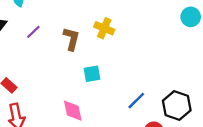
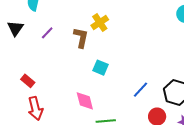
yellow cross: (104, 28) -> (100, 23), moved, turned 36
cyan square: (92, 74) -> (100, 68), turned 35

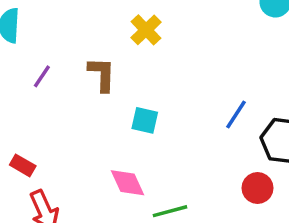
yellow cross: (100, 23) -> (146, 30), moved
blue line: (140, 90) -> (236, 114), moved

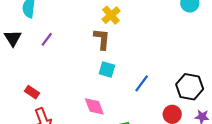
brown L-shape: (102, 74) -> (102, 39), moved
blue line: (236, 114) -> (142, 83), moved

